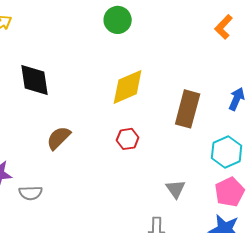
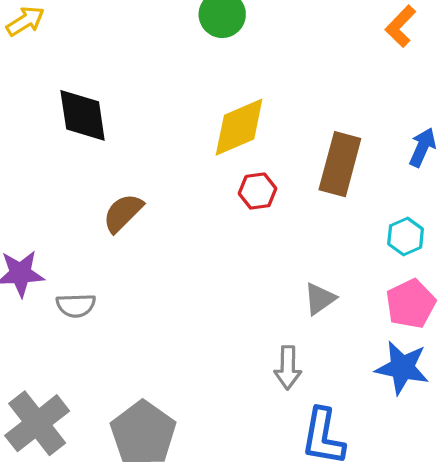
red hexagon: (128, 139) -> (258, 191), moved
cyan hexagon: (227, 152) -> (406, 236), size x0.7
gray triangle: (176, 189) -> (320, 299), turned 30

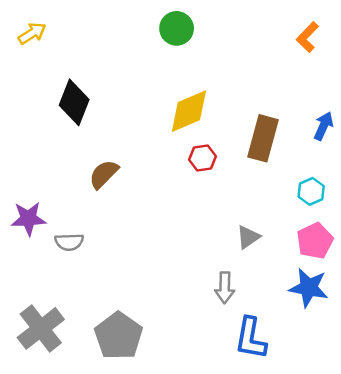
black diamond: (83, 115) -> (74, 102), turned 30

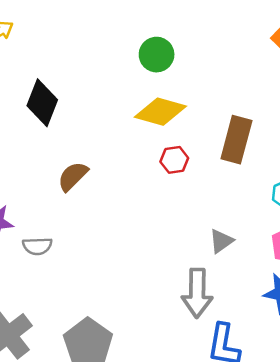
green circle: (177, 28) -> (157, 55), moved
yellow diamond: (189, 111) -> (160, 112), turned 39
gray arrow: (225, 288) -> (197, 293), size x1.5

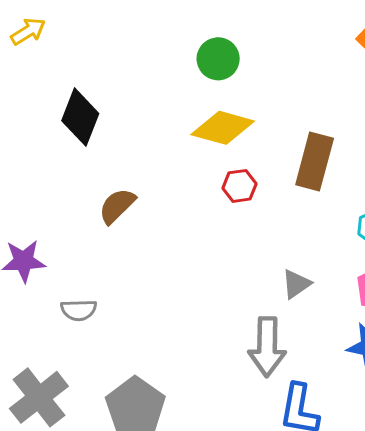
gray semicircle: (37, 246) -> (79, 310), moved

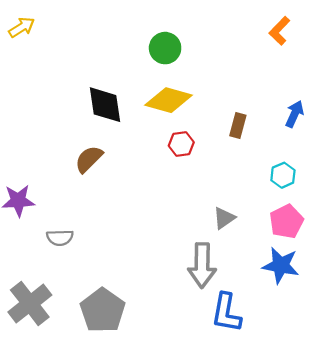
black diamond: (80, 117) -> (105, 105), moved, turned -30
brown rectangle: (315, 161) -> (238, 126), size x0.6

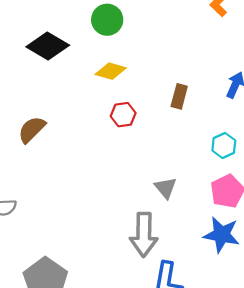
yellow diamond: (169, 100) -> (111, 71), size x0.7
black diamond: (105, 105) -> (48, 46), moved, turned -51
gray triangle: (224, 218) -> (165, 188), turned -35

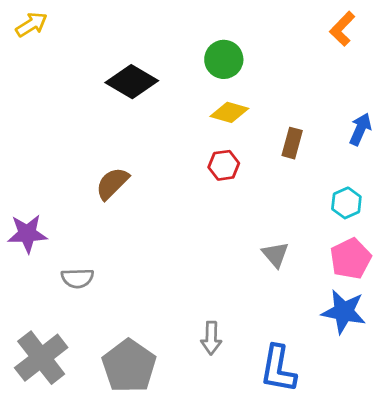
green circle: (107, 20) -> (224, 59), moved
yellow diamond: (111, 71) -> (229, 112), moved
gray arrow: (144, 235) -> (211, 338), moved, size x0.6

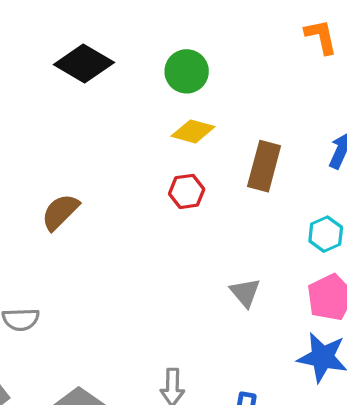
orange L-shape: (342, 29) -> (321, 37), turned 124
black diamond: (132, 82) -> (84, 63), moved
brown rectangle: (292, 143) -> (264, 166), size x1.4

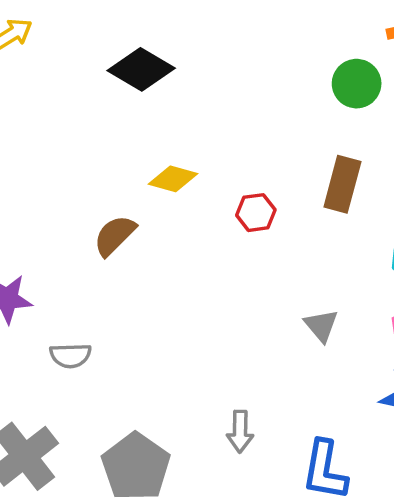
green circle: (187, 71) -> (357, 84), moved
yellow diamond: (193, 131) -> (173, 179), moved

